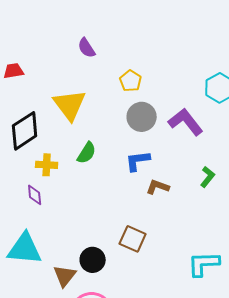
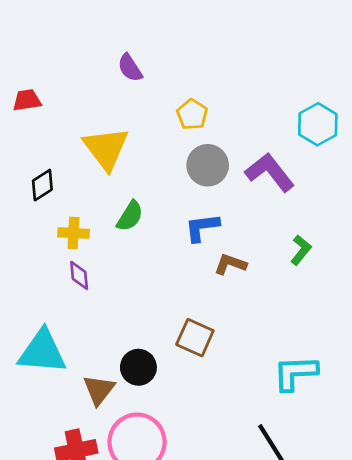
black diamond: (25, 131) -> (42, 185), size x0.6
purple diamond: (35, 195) -> (79, 275), moved

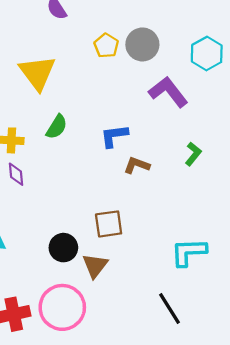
gray circle: (208, 165) -> (142, 44), moved
brown square: (195, 338) -> (109, 224), turned -32
brown triangle: (99, 390) -> (95, 266), moved

